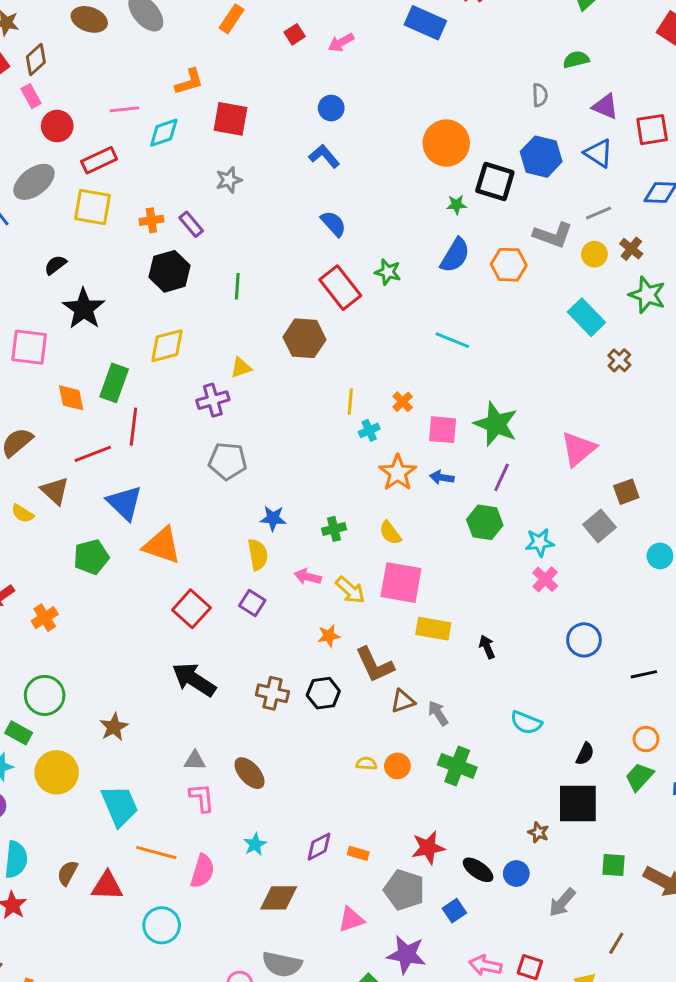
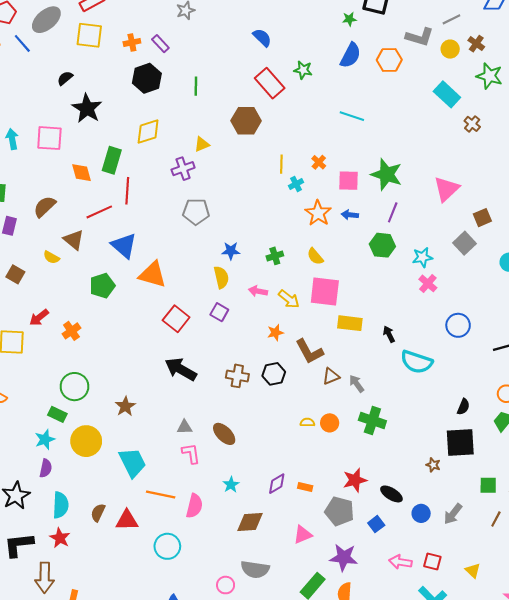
cyan semicircle: (526, 723) -> (417, 362), moved, size x1.4
blue circle: (516, 874) -> (421, 513), moved
brown line: (616, 943) -> (496, 519), moved

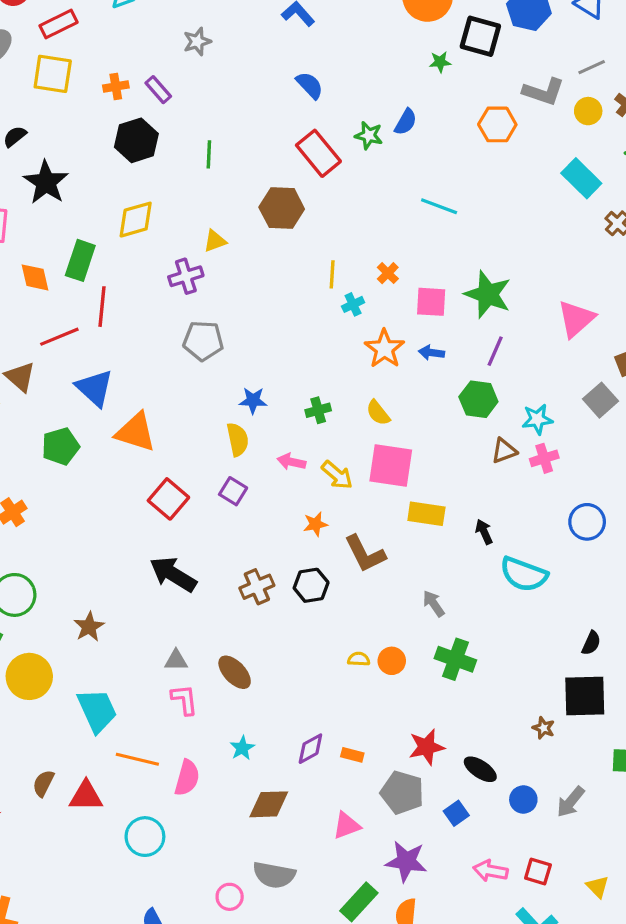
blue semicircle: (350, 55) -> (406, 122), moved, size x0.7
pink cross: (428, 283) -> (544, 458), turned 30
brown cross: (237, 376) -> (257, 587), turned -35
brown triangle: (331, 376) -> (504, 451), moved

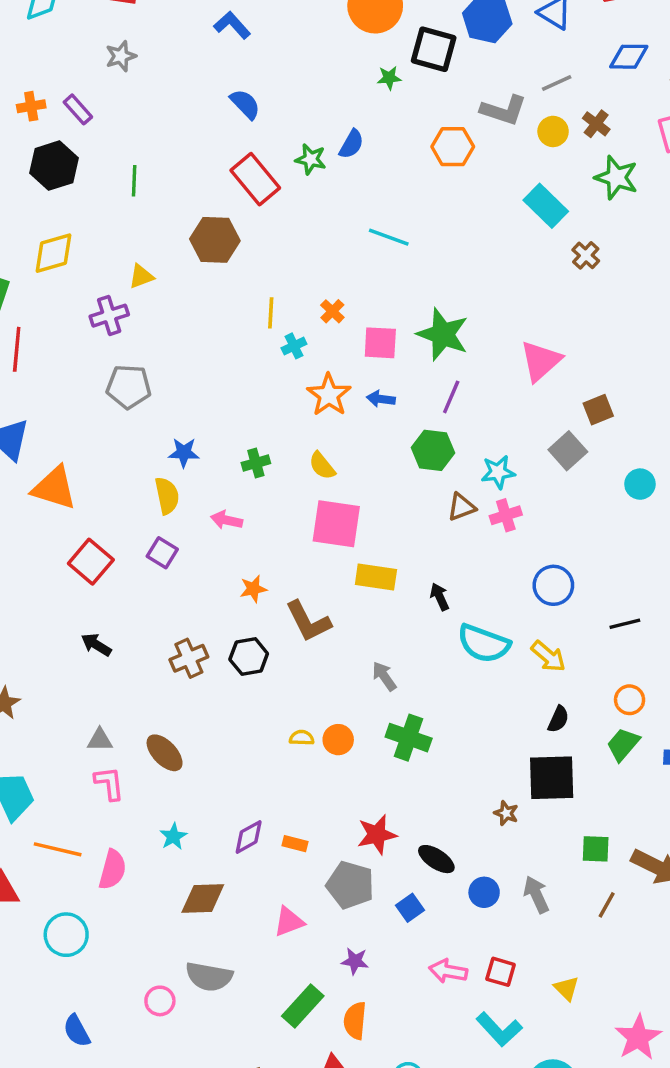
yellow arrow: (337, 475) -> (548, 656), moved
black arrow: (173, 574) -> (96, 645), size x0.6
gray arrow: (571, 802) -> (536, 895), turned 116
purple star: (406, 861) -> (355, 961), size x0.6

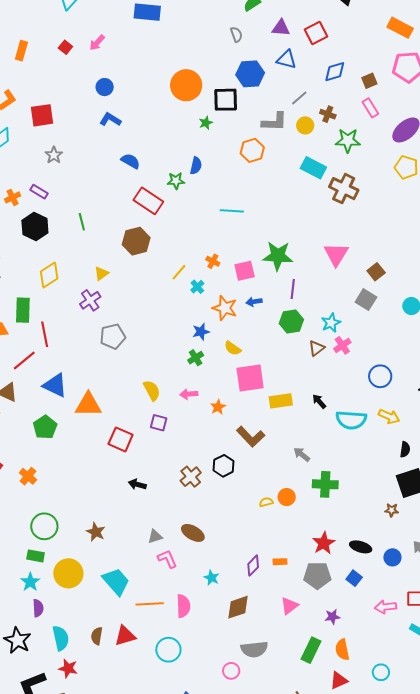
brown cross: (586, 255) -> (344, 189), size x1.8
yellow line: (271, 313) -> (179, 272), turned 54
blue star: (184, 453) -> (201, 332), moved
orange star: (253, 589) -> (218, 407), moved

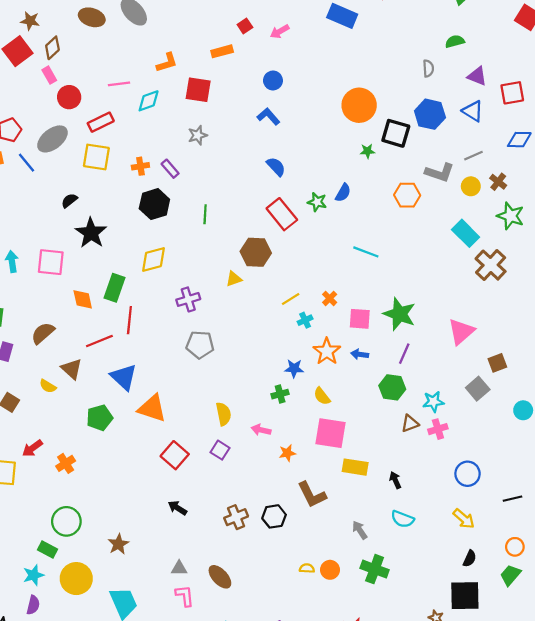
orange rectangle: (21, 51) -> (222, 51), moved, turned 42
yellow triangle: (101, 273) -> (234, 279), moved
cyan semicircle: (351, 420) -> (403, 519), moved, size x0.7

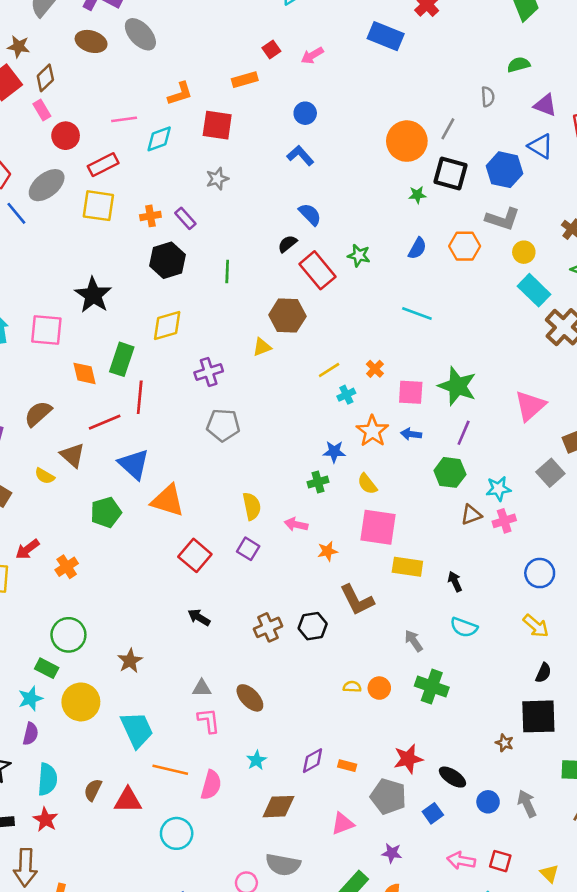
blue hexagon: (430, 114) -> (505, 170), moved
gray line: (473, 156) -> (448, 129), moved, turned -36
yellow circle: (471, 186) -> (524, 252), moved
blue semicircle: (343, 193) -> (417, 248), moved
black semicircle: (69, 201) -> (287, 244), moved

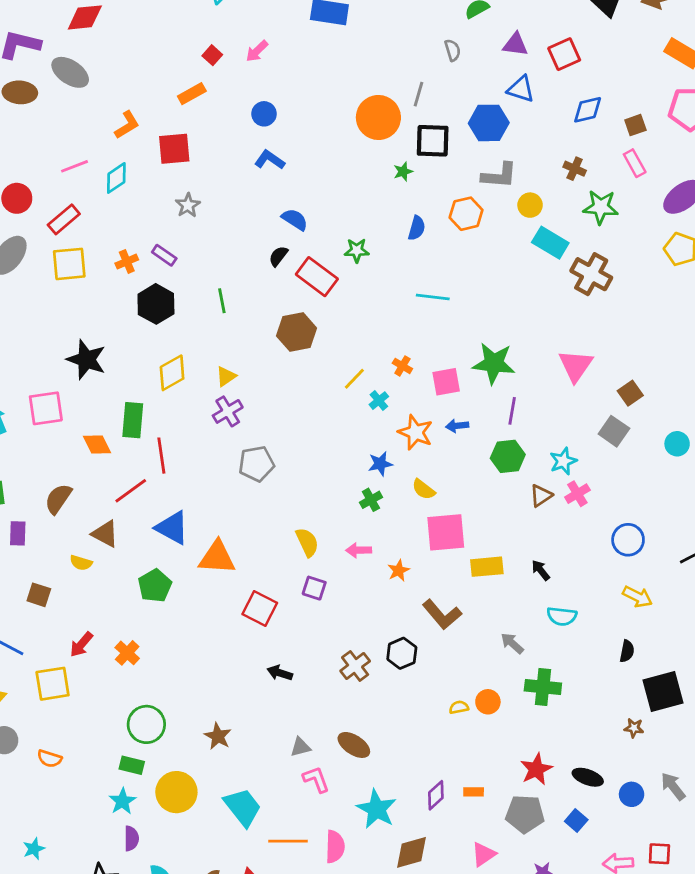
yellow triangle: (262, 347) -> (226, 376), moved
black semicircle: (543, 673) -> (627, 651), moved
cyan star: (256, 760) -> (377, 809), size x1.8

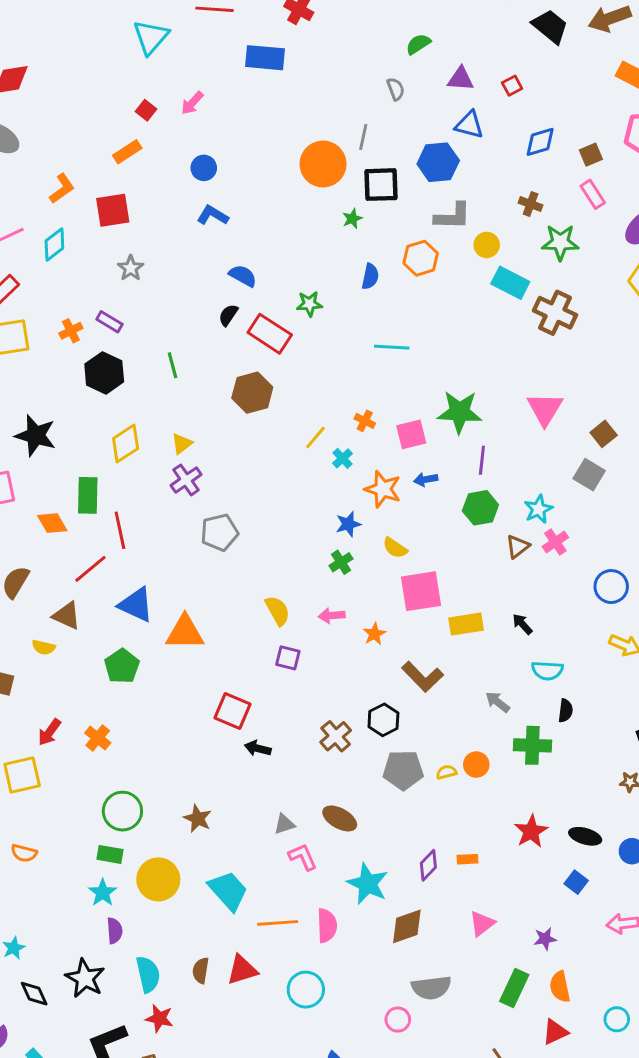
red square: (564, 54) -> (512, 86), size x0.6
red square: (260, 608) -> (233, 711), moved
black semicircle: (627, 651) -> (566, 711), moved
gray pentagon: (525, 814) -> (403, 770), moved

